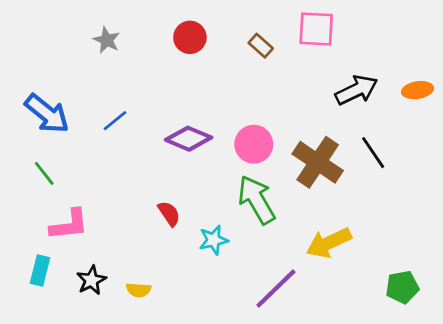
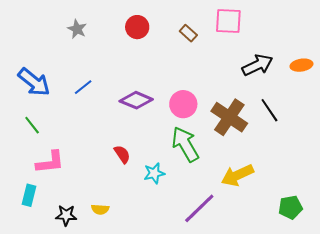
black star: (91, 280) -> (66, 215), moved, turned 30

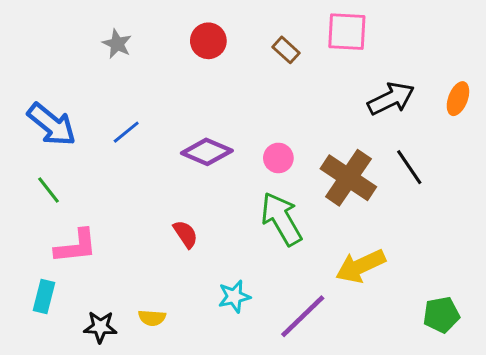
orange ellipse: (301, 65) -> (458, 99), turned -60
pink circle: (183, 104) -> (278, 158), size x0.7
cyan star: (154, 173) -> (234, 296), moved

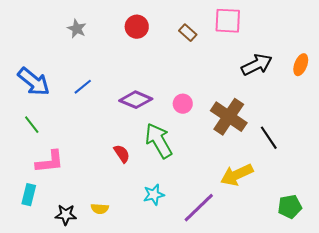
black line: (409, 167) -> (269, 138), moved
green arrow: (281, 219) -> (159, 141), moved

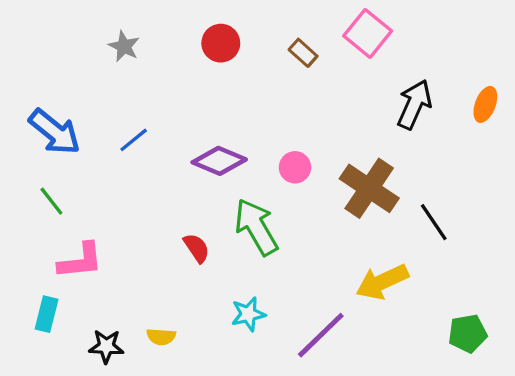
pink square: (228, 21) -> (368, 33), turned 36
black arrow: (257, 65) -> (414, 104), turned -40

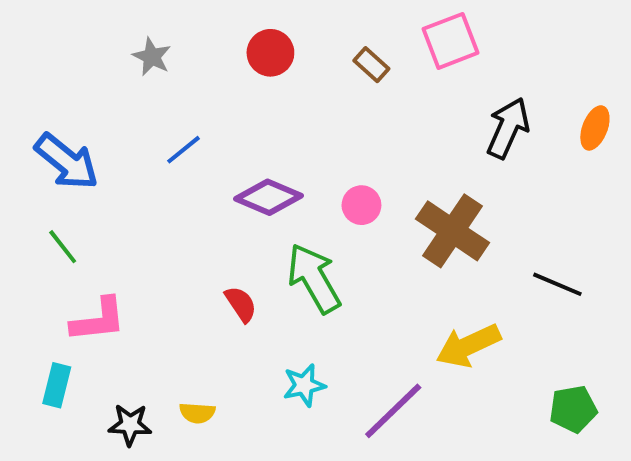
pink square: (368, 33) -> (451, 41), turned 30
blue line: (134, 140) -> (183, 150), moved
black line: (434, 222) -> (557, 284), moved, turned -33

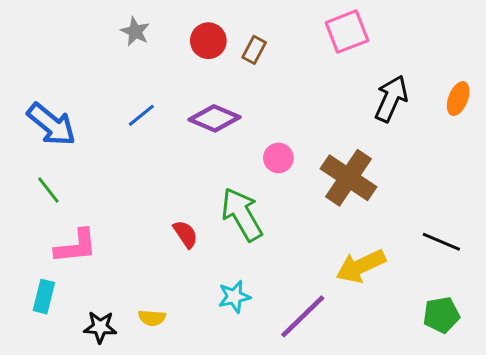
gray star: (152, 57) -> (135, 32), moved
brown rectangle: (371, 65) -> (254, 50), moved, turned 76
purple diamond: (268, 197) -> (214, 118), moved
black line: (557, 284) -> (441, 242), moved

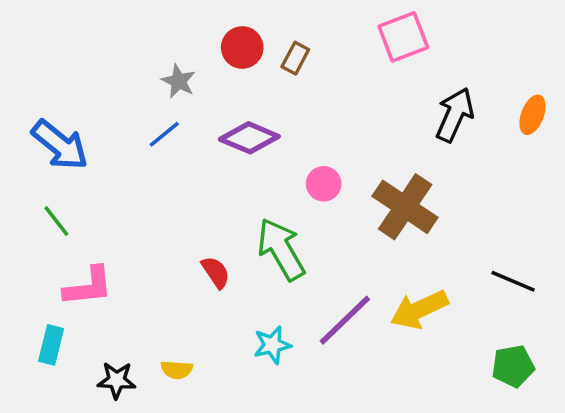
gray star: (135, 32) -> (178, 81), moved
purple line: (303, 316) -> (345, 320), moved

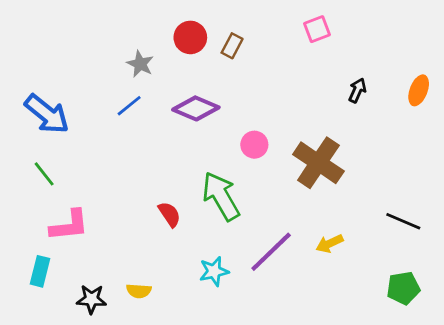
pink square: (403, 37) -> (317, 29), size x0.7
black arrow: (455, 115) -> (357, 90), size x0.6
yellow arrow: (419, 309) -> (330, 243), size x0.6

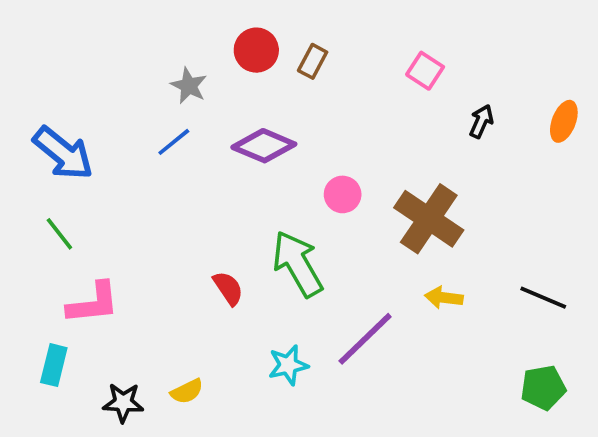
pink square: (317, 29) -> (425, 71), moved, turned -36
yellow arrow: (330, 243) -> (444, 298), moved, turned 32
yellow semicircle: (139, 291) -> (187, 391), turned -30

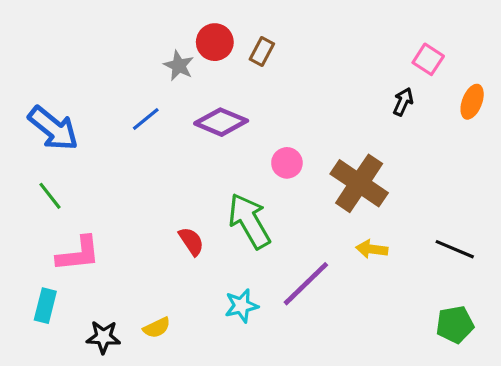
pink square: (425, 71) -> (428, 59), moved
gray star: (189, 86) -> (179, 66), moved

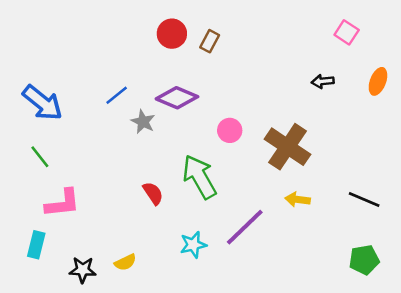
pink square: (428, 59) -> (347, 32), moved
gray star: (179, 66) -> (143, 122), moved
black arrow: (403, 102) -> (323, 81), turned -120

